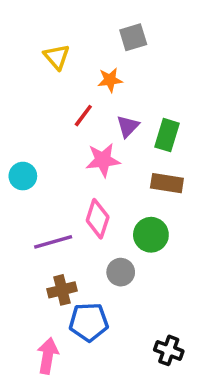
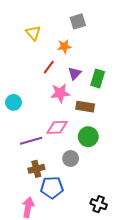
brown rectangle: (167, 183) -> (85, 107), moved
pink diamond: (98, 219) -> (57, 127), turned 70

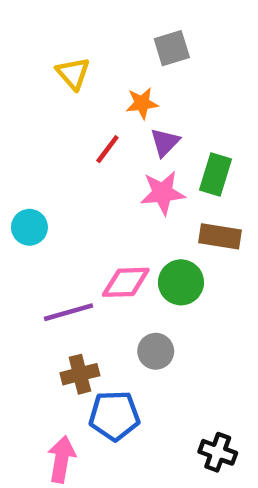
purple triangle: (75, 73) -> (165, 142), moved
pink star: (60, 93) -> (163, 193), moved
brown rectangle: (85, 107) -> (220, 236), moved
green circle: (88, 137) -> (181, 282), moved

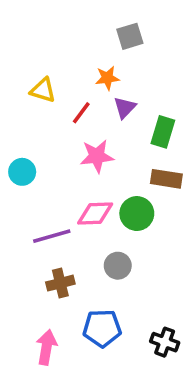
yellow triangle: (73, 73) -> (43, 90), moved, turned -32
pink star: (163, 193) -> (97, 156), moved
blue pentagon: (114, 416) -> (102, 328), moved

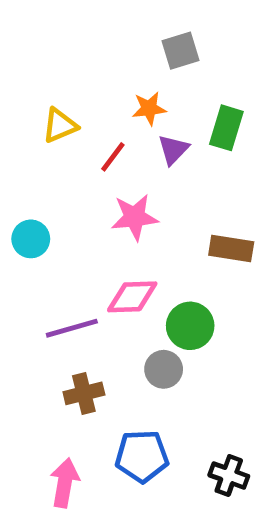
yellow triangle: (43, 90) -> (60, 125), turned -40
green rectangle: (163, 132) -> (226, 128), moved
green circle: (137, 214) -> (190, 326), moved

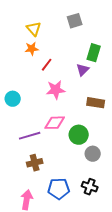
orange star: (149, 109) -> (32, 49), moved
yellow triangle: (60, 125) -> (34, 29), moved, turned -49
purple triangle: (173, 150) -> (83, 70), moved
gray circle: (164, 369) -> (93, 154), moved
black cross: (229, 476) -> (90, 187), moved

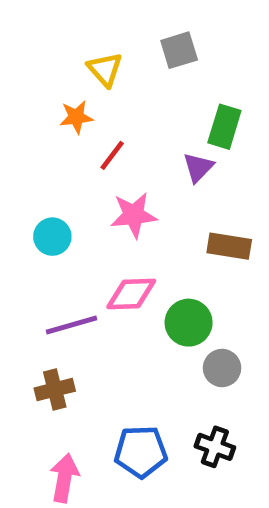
yellow triangle: (34, 29) -> (105, 69), moved
cyan circle: (13, 99) -> (52, 237), moved
brown cross: (35, 163) -> (55, 390), moved

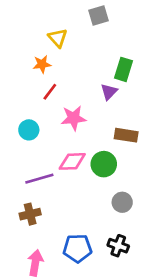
gray square: (179, 50) -> (99, 15), moved
red line: (112, 155) -> (50, 92), moved
green circle: (189, 323) -> (104, 164), moved

